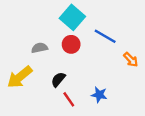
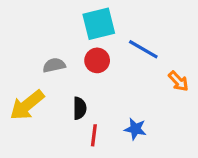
cyan square: (72, 17) -> (99, 24), turned 35
black semicircle: (58, 79) -> (80, 108), turned 140
red line: (69, 99) -> (94, 135), turned 42

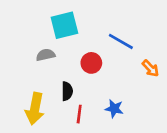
cyan square: (99, 24) -> (64, 25), moved
red circle: (97, 60) -> (91, 63), moved
yellow arrow: (27, 105) -> (35, 109), moved, turned -40

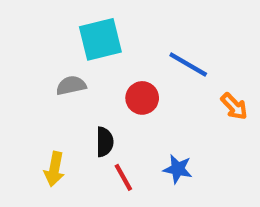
yellow arrow: (35, 109) -> (54, 169), size x0.7
red line: (79, 114) -> (123, 177), turned -36

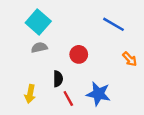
cyan square: (100, 39) -> (38, 22), moved, turned -35
blue line: (188, 65) -> (114, 24), moved
blue star: (178, 169) -> (98, 94), size x1.5

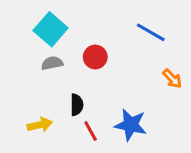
red circle: (79, 54) -> (95, 57), moved
yellow arrow: (30, 94) -> (40, 125), turned -114

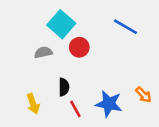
cyan square: (51, 29) -> (61, 24), moved
orange arrow: (172, 79) -> (143, 95), moved
yellow arrow: (40, 125) -> (33, 104), turned 84

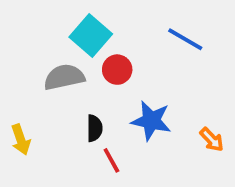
gray semicircle: (43, 52) -> (64, 77), size x1.5
yellow arrow: (33, 104) -> (21, 140), moved
blue star: (109, 104) -> (151, 121), moved

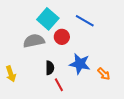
blue line: (185, 39) -> (85, 21), moved
orange arrow: (212, 140) -> (104, 74), moved

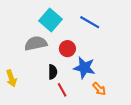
red circle: (62, 37) -> (67, 49), moved
orange arrow: (104, 74) -> (99, 89), moved

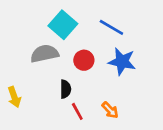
blue star: (84, 68) -> (122, 62), moved
orange arrow: (99, 89) -> (110, 110), moved

